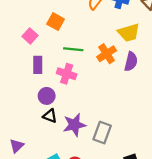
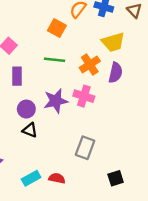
orange square: (56, 22) -> (57, 28), moved
pink cross: (67, 74) -> (84, 96), moved
purple star: (74, 125) -> (56, 101), moved

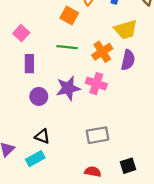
black triangle: (30, 130) -> (42, 136), moved
gray rectangle: (85, 148) -> (97, 135), turned 60
cyan rectangle: (31, 178) -> (35, 159), moved
red semicircle: (57, 178) -> (93, 172), moved

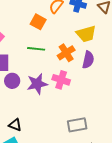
purple circle: (39, 96) -> (12, 81), moved
gray rectangle: (97, 135) -> (77, 125), moved

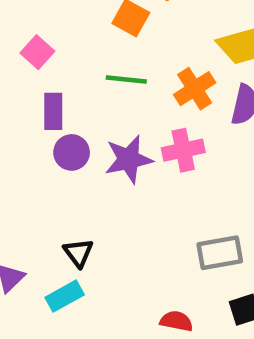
pink cross: (61, 80) -> (183, 150), turned -30
black triangle: (15, 125) -> (78, 253), turned 32

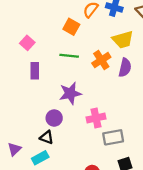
pink cross: (183, 150) -> (96, 118), moved
purple circle: (72, 152) -> (54, 118), moved
black triangle: (78, 253) -> (47, 137), turned -32

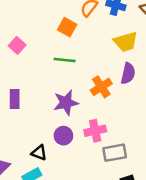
orange cross: (101, 60) -> (101, 87), moved
purple rectangle: (35, 71) -> (15, 99), moved
purple circle: (54, 118) -> (63, 136), moved

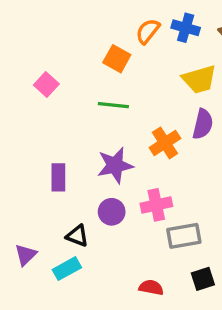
purple rectangle: (15, 99) -> (58, 177), moved

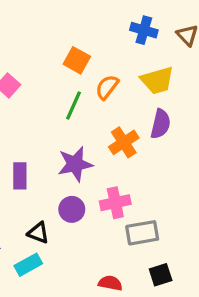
orange semicircle: (148, 31) -> (107, 87), moved
green line: (113, 105) -> (73, 106), turned -72

